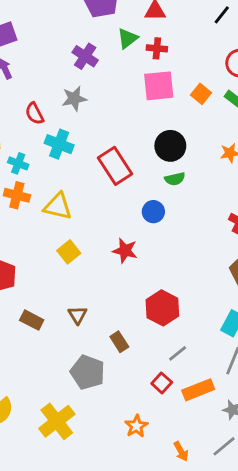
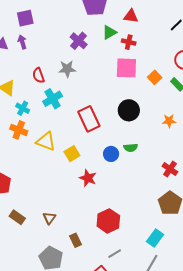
cyan cross: (59, 144) -> (53, 99), turned 30
green semicircle: (175, 179) -> (131, 148), moved
yellow square: (69, 252) -> (72, 154), moved

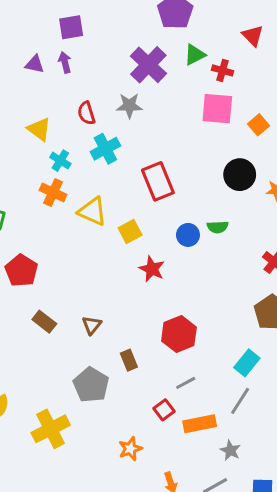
red triangle: (131, 16) -> (253, 36), moved, turned 35
purple cross: (79, 41) -> (148, 65), size x1.4
black circle: (129, 110) -> (240, 175), moved

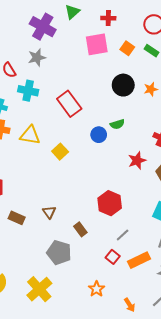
red cross: (223, 70) -> (108, 18), moved
cyan cross: (105, 149) -> (28, 91), turned -36
yellow square: (130, 231) -> (60, 152), moved
red star: (152, 269) -> (137, 160), moved, turned -30

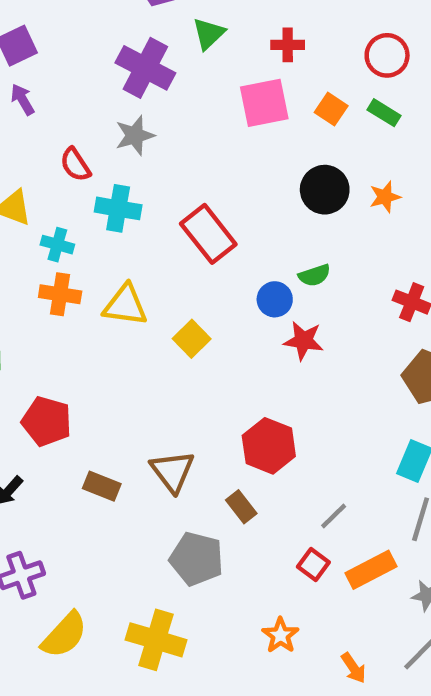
red star: (137, 160) -> (303, 341), moved, turned 30
red hexagon: (110, 203) -> (269, 446), moved
brown triangle: (49, 212) -> (172, 471), size x1.5
yellow cross: (39, 289) -> (156, 640), turned -30

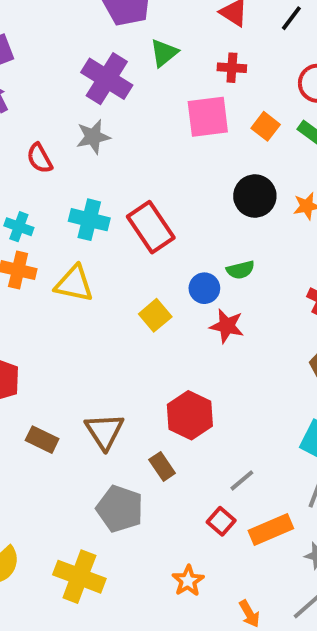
cyan cross: (118, 208) -> (89, 220), moved
yellow square: (192, 339) -> (155, 315), moved

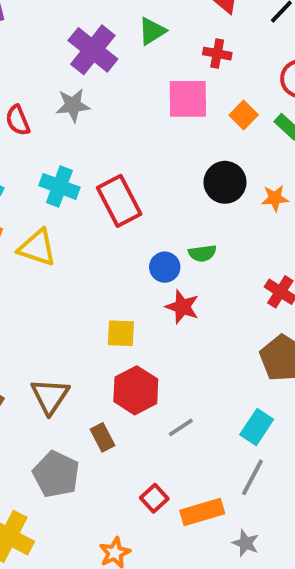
yellow square: (155, 315) -> (121, 333), moved, turned 36
gray line: (242, 480) -> (181, 427), moved

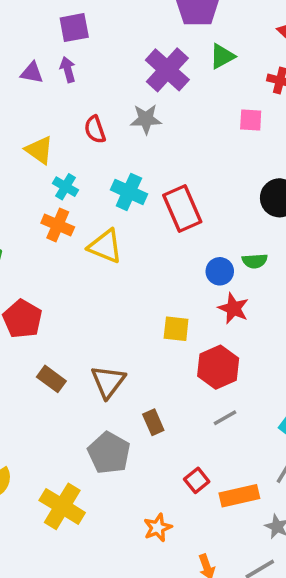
pink square: (188, 99) -> (251, 120), size x0.6
red hexagon: (136, 390) -> (218, 367), moved

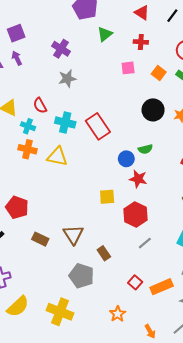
purple cross: (167, 70) -> (61, 49), moved, size x0.7
red semicircle: (95, 129) -> (40, 106), moved

